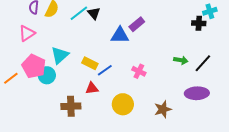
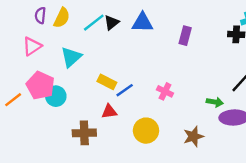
black triangle: (94, 13) -> (112, 23), turned 32
purple rectangle: (137, 24) -> (185, 36), moved, turned -35
blue triangle: (120, 35) -> (142, 23), moved
cyan triangle: (60, 55) -> (71, 57), moved
green arrow: (181, 60) -> (215, 102), moved

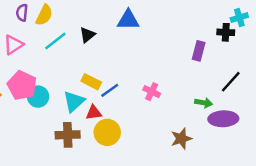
cyan line: (94, 23) -> (55, 41), moved
black triangle: (112, 23) -> (87, 35), moved
purple rectangle: (185, 36) -> (199, 51), moved
cyan triangle: (71, 57) -> (74, 102), moved
yellow circle: (146, 131) -> (107, 132), moved

